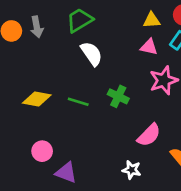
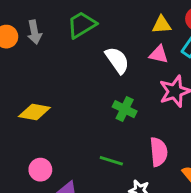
white semicircle: (92, 54) -> (117, 60), moved
green line: (78, 102) -> (111, 161), moved
pink semicircle: (149, 135) -> (159, 152), turned -50

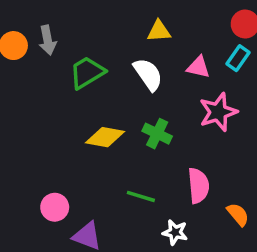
green trapezoid: (82, 25) -> (87, 73), moved
yellow triangle: (162, 25) -> (159, 31), moved
yellow diamond: (34, 112) -> (105, 137), moved

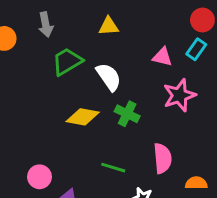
yellow triangle: (159, 31) -> (109, 26), moved
gray arrow: (48, 40) -> (46, 25), moved
white semicircle: (148, 74) -> (109, 77), moved
orange semicircle: (238, 214) -> (196, 183), turned -50

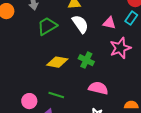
white semicircle: (109, 77) -> (80, 24), moved
pink semicircle: (162, 158) -> (98, 88), moved, turned -72
green line: (113, 168) -> (56, 95), moved

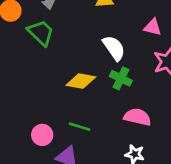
white semicircle: (80, 24) -> (114, 48), moved
green trapezoid: (47, 26) -> (41, 33), moved, turned 75

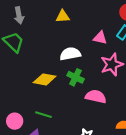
white semicircle: (114, 48) -> (70, 54), turned -66
pink semicircle: (137, 117) -> (96, 97), moved

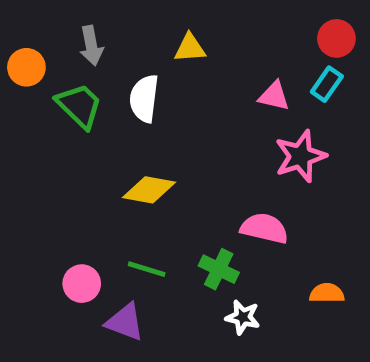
white semicircle: (70, 54) -> (144, 99), moved, turned -72
green cross: (76, 77) -> (219, 269), moved

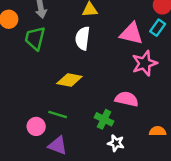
pink triangle: (274, 96) -> (131, 34), size x1.5
white semicircle: (144, 99) -> (83, 38), moved
green trapezoid: (79, 106) -> (35, 38), turned -120
green line: (147, 269) -> (58, 115), moved

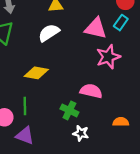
white semicircle: (83, 38) -> (49, 33), turned 50
green line: (58, 115) -> (25, 106), turned 72

